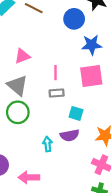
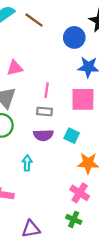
cyan square: (76, 113) -> (72, 136), moved
purple semicircle: (70, 135) -> (43, 135), moved

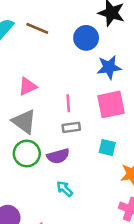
purple semicircle: (43, 135) -> (58, 156), moved
cyan arrow: (27, 163) -> (65, 189), turned -35

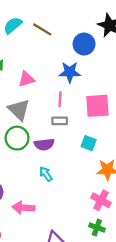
blue star: (109, 67) -> (70, 72), moved

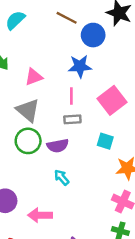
brown line: (42, 29) -> (67, 18), moved
pink square: (97, 106) -> (112, 100), turned -30

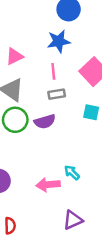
cyan arrow: (62, 177) -> (72, 173), moved
pink arrow: (40, 215) -> (48, 185), moved

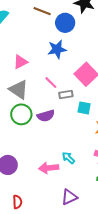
pink line: (53, 71) -> (51, 83), moved, turned -40
gray rectangle: (57, 94) -> (66, 94), moved

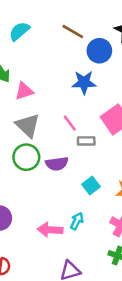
pink triangle: (20, 62) -> (24, 91), moved
cyan square: (84, 108) -> (91, 185), moved, turned 32
cyan arrow: (68, 158) -> (77, 221), turned 64

